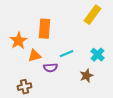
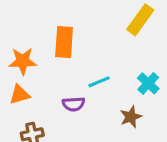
orange star: (18, 41) -> (23, 61), turned 30
orange triangle: (34, 56) -> (20, 95), moved

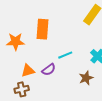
orange triangle: (20, 95) -> (28, 71), moved
purple semicircle: (74, 104) -> (49, 70), turned -32

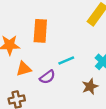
orange triangle: (28, 71) -> (24, 69), moved

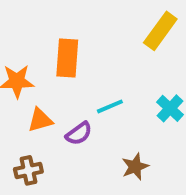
brown star: (90, 86) -> (135, 167), moved

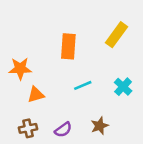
orange rectangle: (67, 58) -> (68, 46), moved
purple semicircle: (79, 134) -> (63, 130), moved

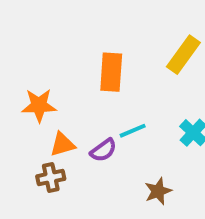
brown cross: (28, 128) -> (51, 178), moved
purple semicircle: (63, 130) -> (103, 150), moved

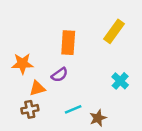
cyan line: (133, 131) -> (73, 109), moved
purple semicircle: (103, 150) -> (60, 75), moved

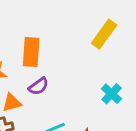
orange rectangle: (68, 43) -> (31, 52), moved

